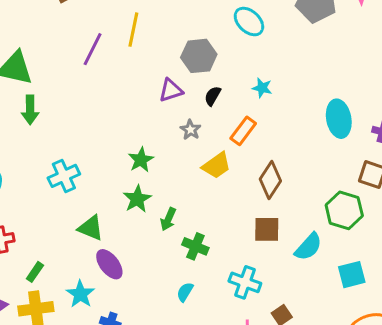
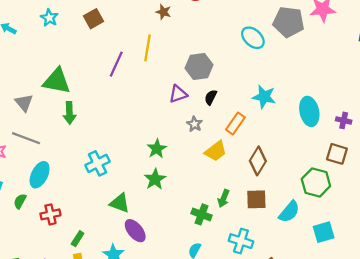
cyan ellipse: (249, 22) -> (253, 38), moved
cyan star: (262, 88) -> (264, 97), moved, size x1.5
green arrow: (168, 219) -> (224, 198), moved

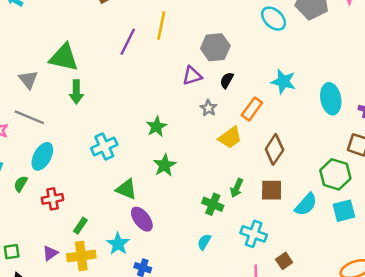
green star: (157, 149) -> (156, 127), moved
cyan square: (324, 232) -> (344, 211), moved

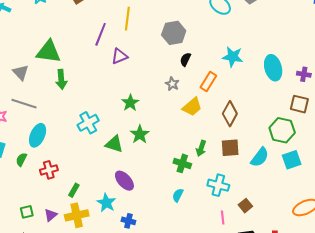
purple triangle: (192, 76) -> (119, 56), moved
green triangle: (126, 189) -> (114, 144), moved
green square: (12, 252) -> (27, 212), moved

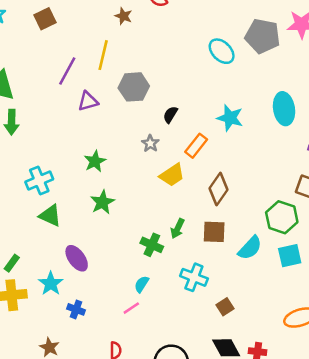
gray hexagon: (174, 33) -> (134, 87), moved
cyan ellipse: (273, 68) -> (284, 109), moved
green triangle: (114, 144) -> (50, 216), moved
pink line: (223, 217) -> (131, 308), moved, turned 56

